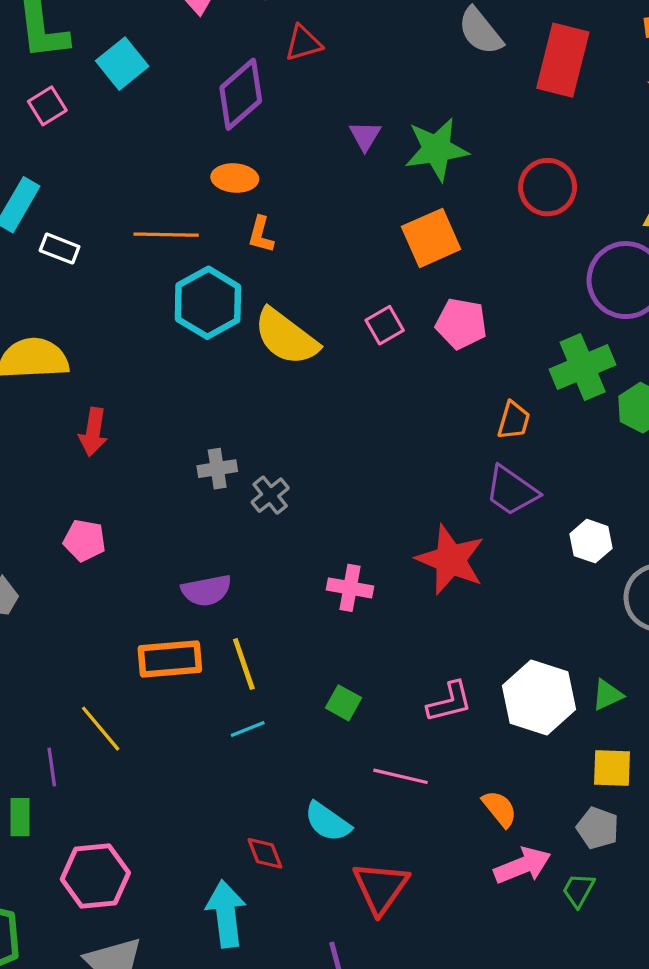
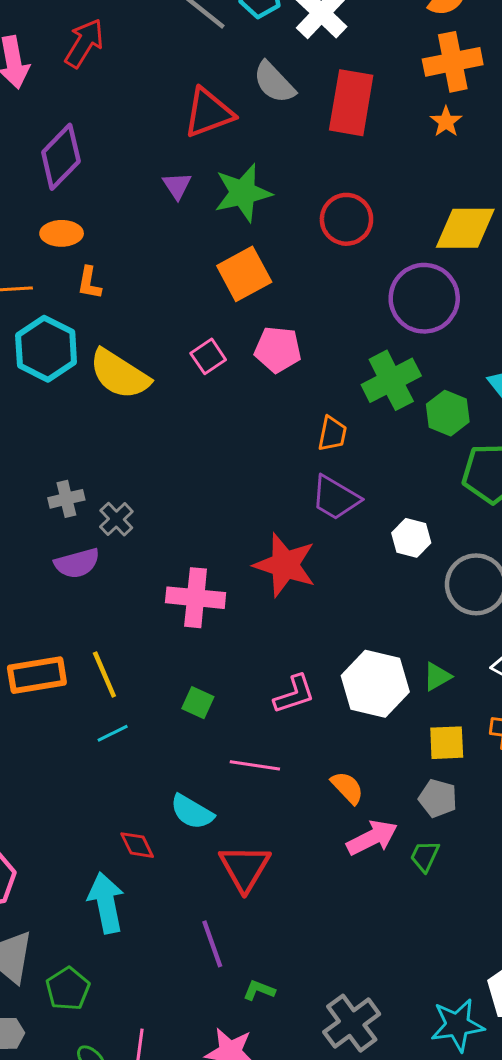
red triangle: (303, 43) -> (209, 113), moved, size x1.5
pink cross: (350, 588) -> (196, 598), size x1.4
purple semicircle: (206, 590) -> (77, 563), moved

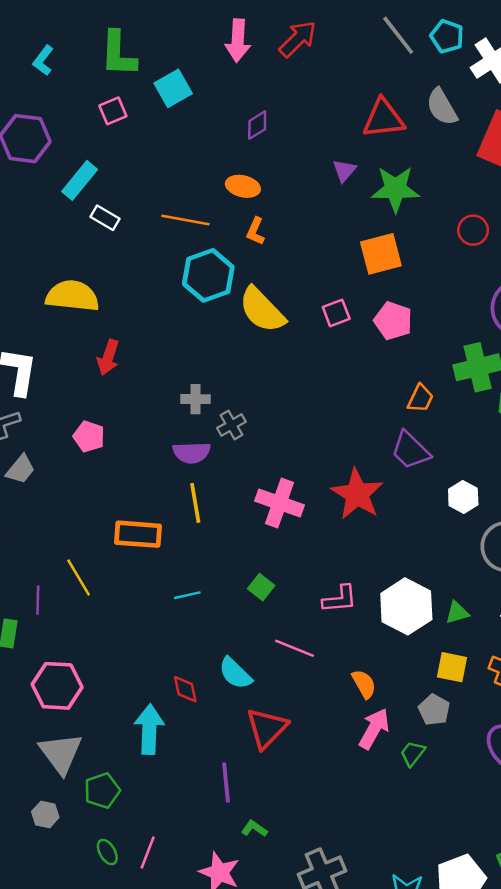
purple diamond: (61, 157) -> (257, 125), size x0.6
red circle: (346, 219) -> (473, 230), size x0.7
yellow line: (104, 674) -> (195, 503), moved
pink arrow: (372, 838) -> (374, 729), turned -48

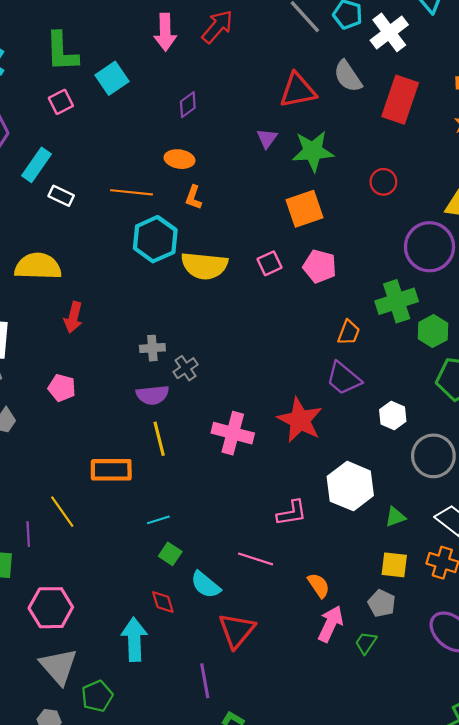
yellow semicircle: (262, 310) -> (204, 266), turned -36
green square: (261, 587) -> (170, 554), moved
white hexagon: (406, 606) -> (350, 486), moved

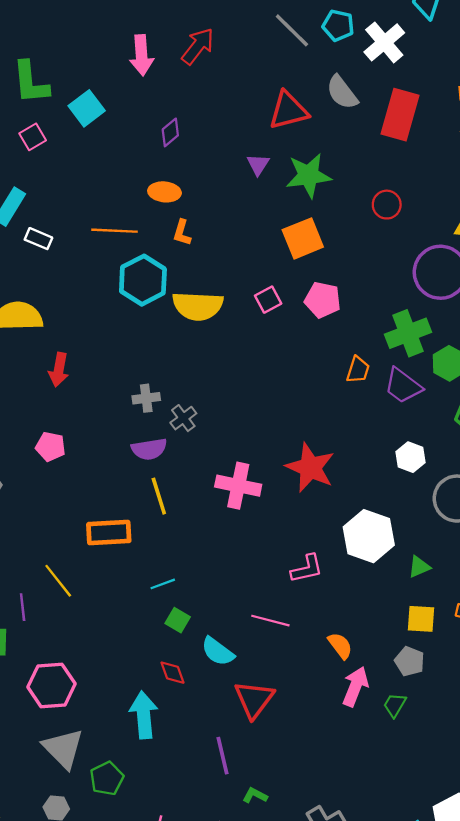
purple trapezoid: (344, 378) -> (403, 386), moved

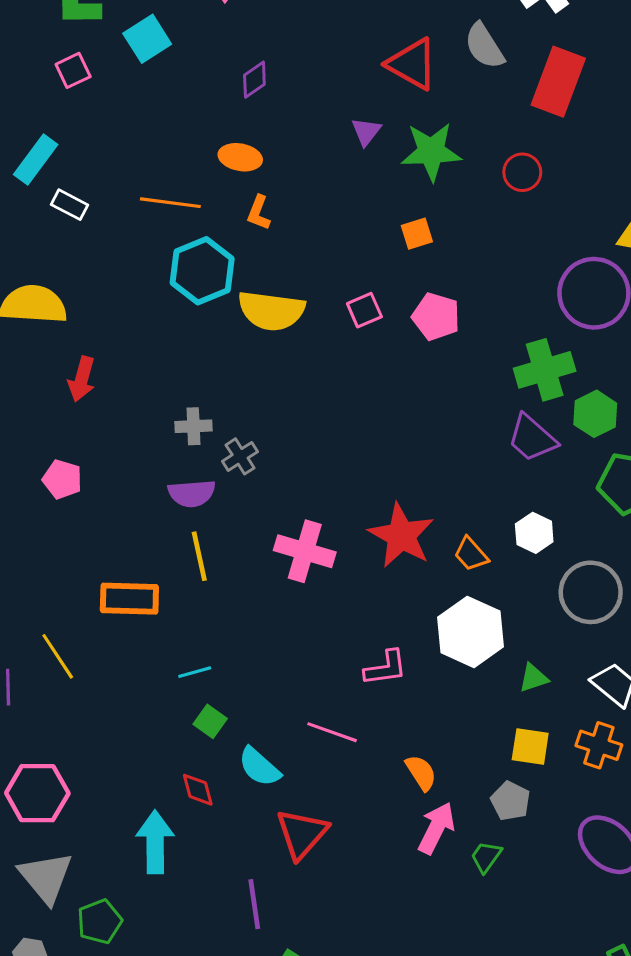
red triangle: (289, 111) -> (412, 64), turned 39
red circle: (387, 205) -> (522, 172), moved
orange square: (303, 238) -> (417, 234), size x0.6
orange trapezoid: (358, 370) -> (471, 554), moved, turned 116

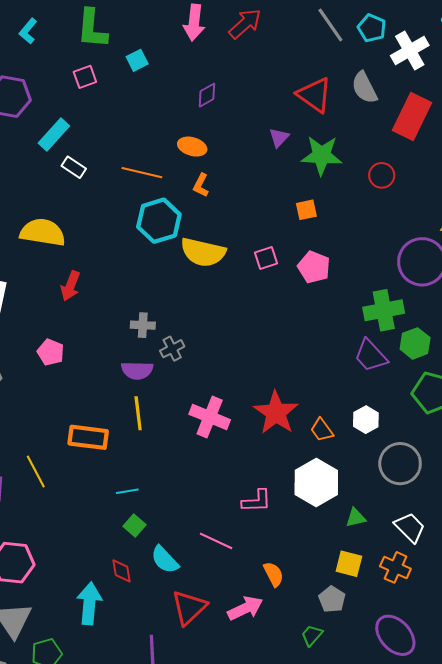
cyan square: (147, 39) -> (137, 60), size x0.7
pink arrow: (436, 828) -> (245, 608), moved, turned 32

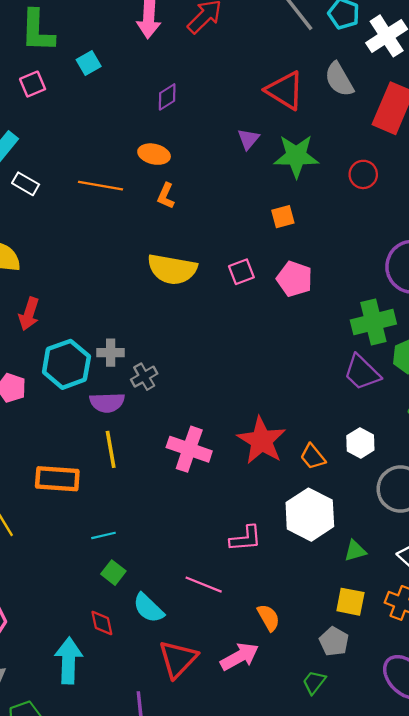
cyan hexagon: (159, 221) -> (66, 364), moved

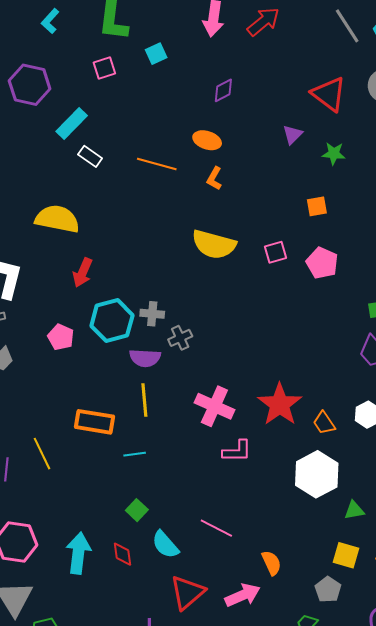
green star: (296, 156) -> (334, 154), size x0.6
cyan line: (103, 535) -> (135, 454), moved
pink L-shape: (246, 539) -> (237, 451), moved
cyan arrow: (68, 661) -> (78, 553), moved

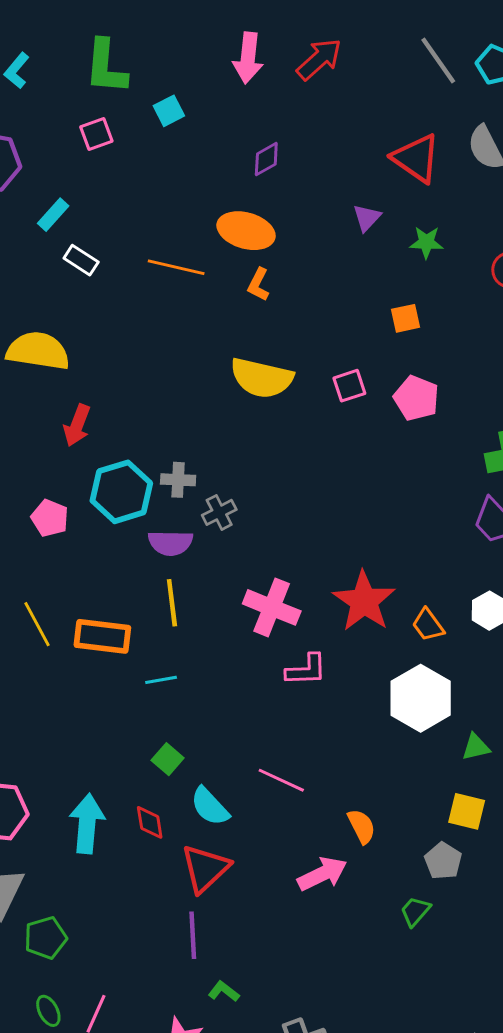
cyan rectangle: (72, 123) -> (53, 215), size x0.7
orange ellipse: (207, 140) -> (246, 231), size x1.4
yellow line: (42, 454) -> (37, 624), moved
red triangle: (187, 592) -> (205, 868), moved

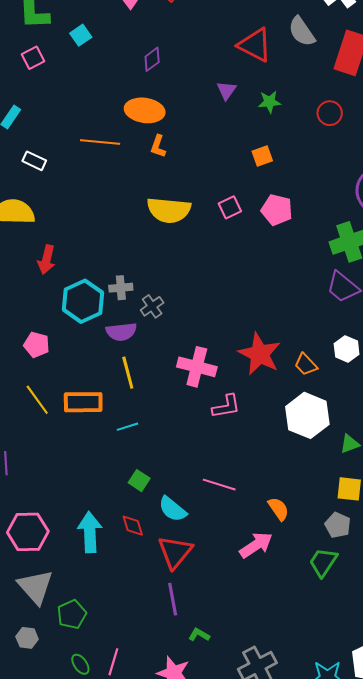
white rectangle: (81, 260) -> (34, 161), moved
pink pentagon: (50, 518) -> (36, 345), moved
green trapezoid: (415, 911) -> (323, 562), size x1.4

